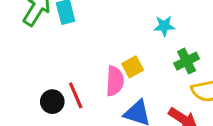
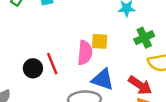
yellow square: (133, 67) -> (100, 41), turned 30

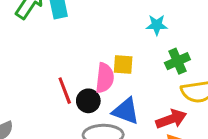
black circle: (33, 68) -> (88, 101), moved
red arrow: (140, 85) -> (171, 119), turned -55

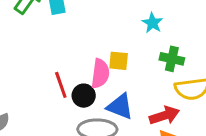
cyan star: (157, 25) -> (152, 23), turned 30
green cross: (177, 61) -> (172, 59), turned 35

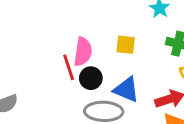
pink semicircle: (100, 74) -> (83, 52), moved

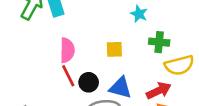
pink semicircle: (83, 52) -> (67, 50), moved

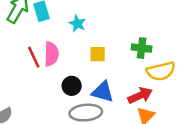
cyan star: (139, 14) -> (77, 24), moved
red line: (68, 76) -> (34, 57), moved

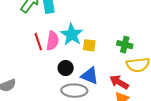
cyan star: (77, 24) -> (72, 35), moved, size x1.6
red arrow: (140, 95) -> (119, 82), turned -132

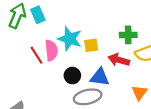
red arrow: (119, 82) -> (119, 60), moved

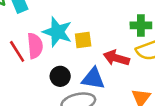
green cross: (128, 35) -> (141, 25), moved

